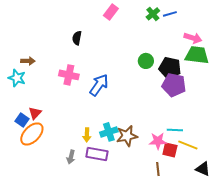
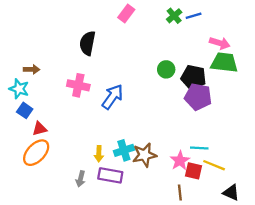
black semicircle: (77, 38) -> (87, 43), size x1.5
red triangle: (35, 113) -> (40, 129), turned 32
blue square: (22, 120) -> (25, 110), moved
pink star: (158, 141) -> (180, 161), turned -30

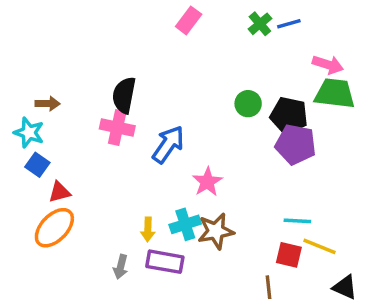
black semicircle: (87, 43) -> (124, 95), moved
pink star: (180, 161) -> (207, 182), moved

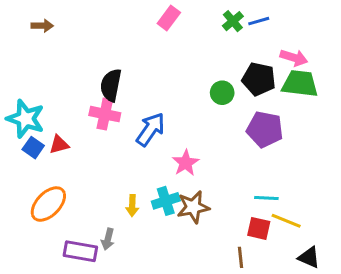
brown arrow: (48, 104) -> (42, 26), moved
black pentagon: (289, 116) -> (259, 79), moved
cyan star: (29, 133) -> (26, 119), size x1.4
red triangle: (59, 192) -> (59, 145), moved
purple rectangle: (165, 262) -> (80, 251), moved

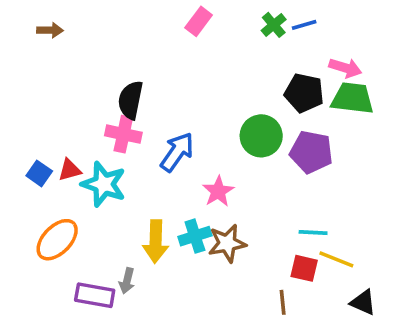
green circle: (222, 93) -> (261, 136), moved, size x1.5
cyan star: (26, 119) -> (104, 184), moved
yellow arrow: (132, 206) -> (156, 241), size x1.6

